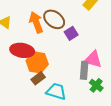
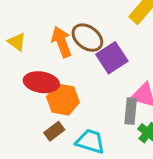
purple square: (71, 33) -> (112, 58), size x1.5
brown rectangle: (38, 78) -> (54, 131), moved

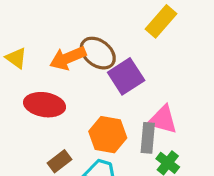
orange arrow: (61, 42) -> (68, 58), turned -92
orange hexagon: (63, 100) -> (108, 135), moved

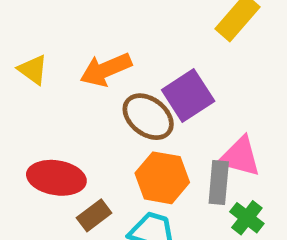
brown ellipse: (98, 53) -> (148, 117), moved
red ellipse: (45, 105) -> (56, 178), moved

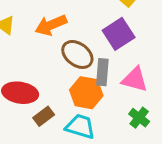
purple square: (188, 95) -> (119, 34), moved
gray rectangle: (219, 182) -> (102, 72), moved

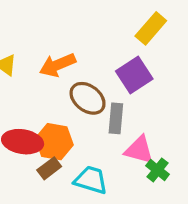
pink triangle: (135, 79) -> (139, 150), moved
orange hexagon: (86, 93) -> (54, 142), moved

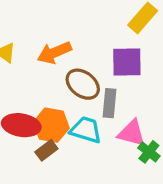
purple square: (134, 75) -> (127, 62), turned 32
cyan trapezoid: (91, 180) -> (86, 130), moved

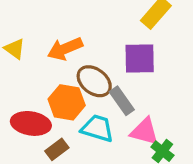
gray rectangle: (110, 103) -> (122, 101), turned -40
orange hexagon: (51, 125) -> (67, 102), moved

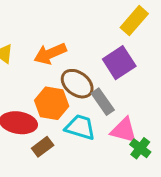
purple square: (140, 59) -> (119, 63), turned -32

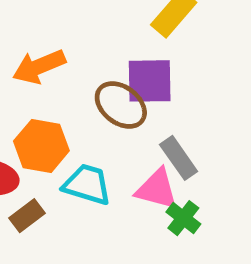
purple square: (119, 63) -> (150, 81), turned 32
brown ellipse: (77, 84) -> (121, 105), moved
gray rectangle: (103, 102) -> (179, 158), moved

